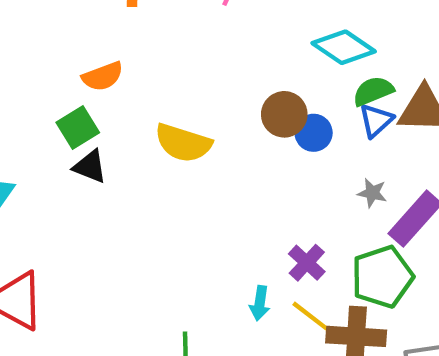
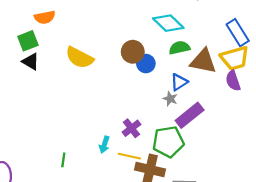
blue triangle: (376, 121) -> (179, 82), moved
yellow line: (312, 317) -> (129, 156), turned -35

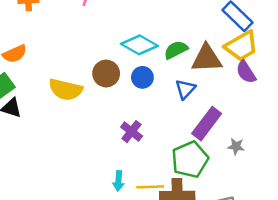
cyan diamond: (168, 23) -> (139, 45), moved
brown circle: (133, 52) -> (106, 74), moved
gray star: (170, 99) -> (236, 146), moved
purple cross: (131, 128) -> (132, 132), moved

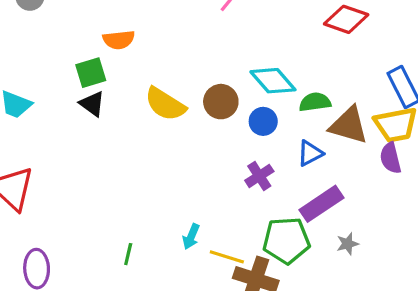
purple cross: (132, 132) -> (259, 176), moved
gray star: (236, 146) -> (348, 244), turned 30

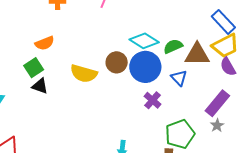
blue circle: (263, 121) -> (145, 67), size x1.8
blue triangle: (310, 153) -> (179, 78), turned -30
purple rectangle: (321, 204) -> (217, 103), moved

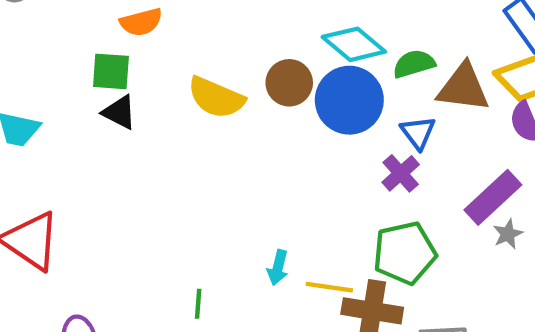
green square: (34, 68) -> (111, 71), turned 30
purple cross: (153, 100) -> (401, 173), moved
gray star: (217, 125) -> (508, 234), moved

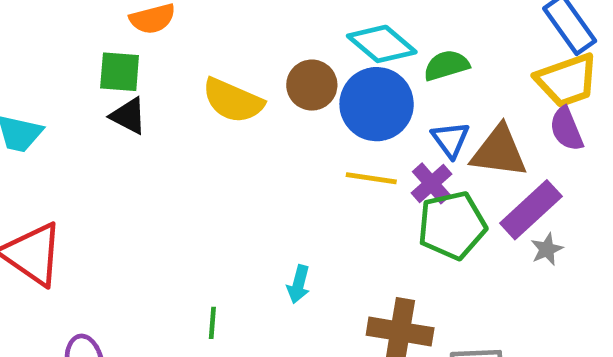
brown triangle: (463, 88) -> (499, 152), moved
green pentagon: (405, 253) -> (452, 225), moved
yellow line: (329, 287) -> (371, 178), moved

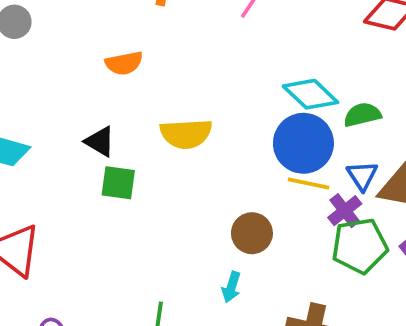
green square: (120, 72) -> (118, 183), moved
brown circle: (312, 85) -> (252, 233), moved
yellow semicircle: (233, 101) -> (186, 134), turned -30
yellow line: (371, 178) -> (308, 184), moved

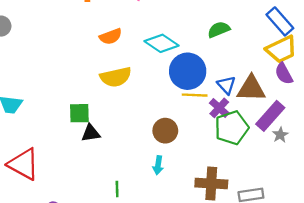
orange semicircle: (124, 63) -> (111, 37), moved
cyan diamond: (310, 94) -> (162, 43), moved
green semicircle: (362, 115) -> (219, 30), moved
black triangle: (100, 142) -> (91, 133), moved, turned -30

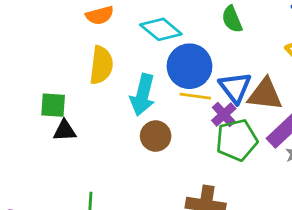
green semicircle: (219, 30) -> (232, 19), turned -95
yellow semicircle: (116, 77) -> (101, 65), turned -76
blue triangle: (226, 85) -> (235, 87), size x1.4
cyan arrow: (158, 165) -> (143, 95), moved, size x1.8

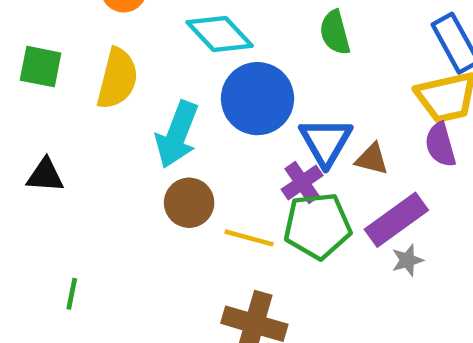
brown triangle: (265, 94) -> (372, 159), size x0.6
yellow line: (195, 96) -> (249, 238), moved
green square: (53, 105) -> (41, 67), moved

